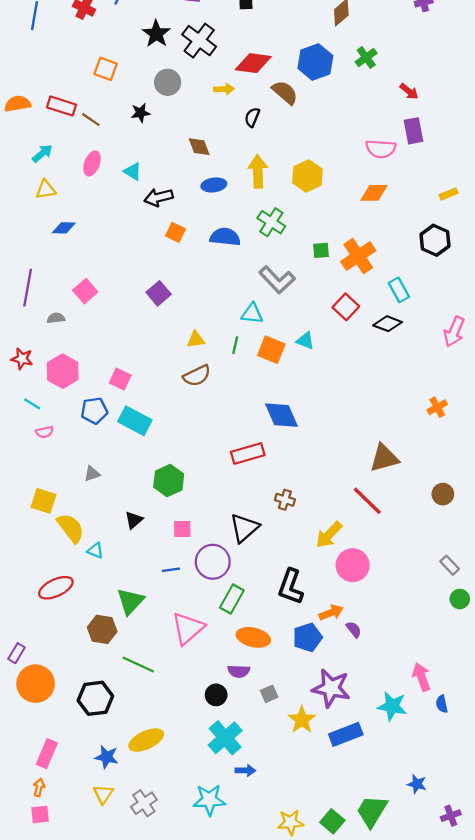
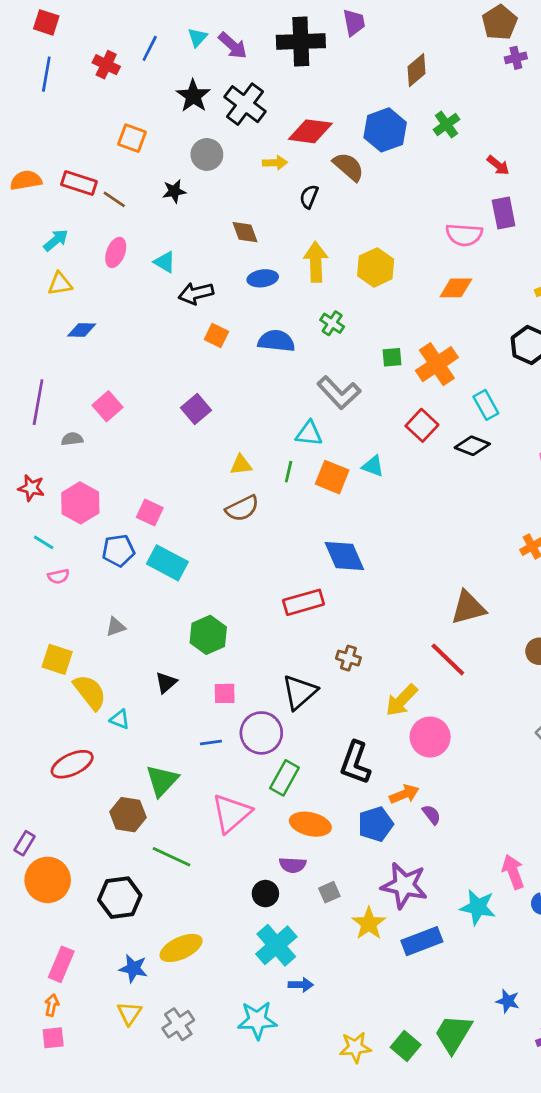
green cross: (271, 222) -> (332, 323), size x0.7

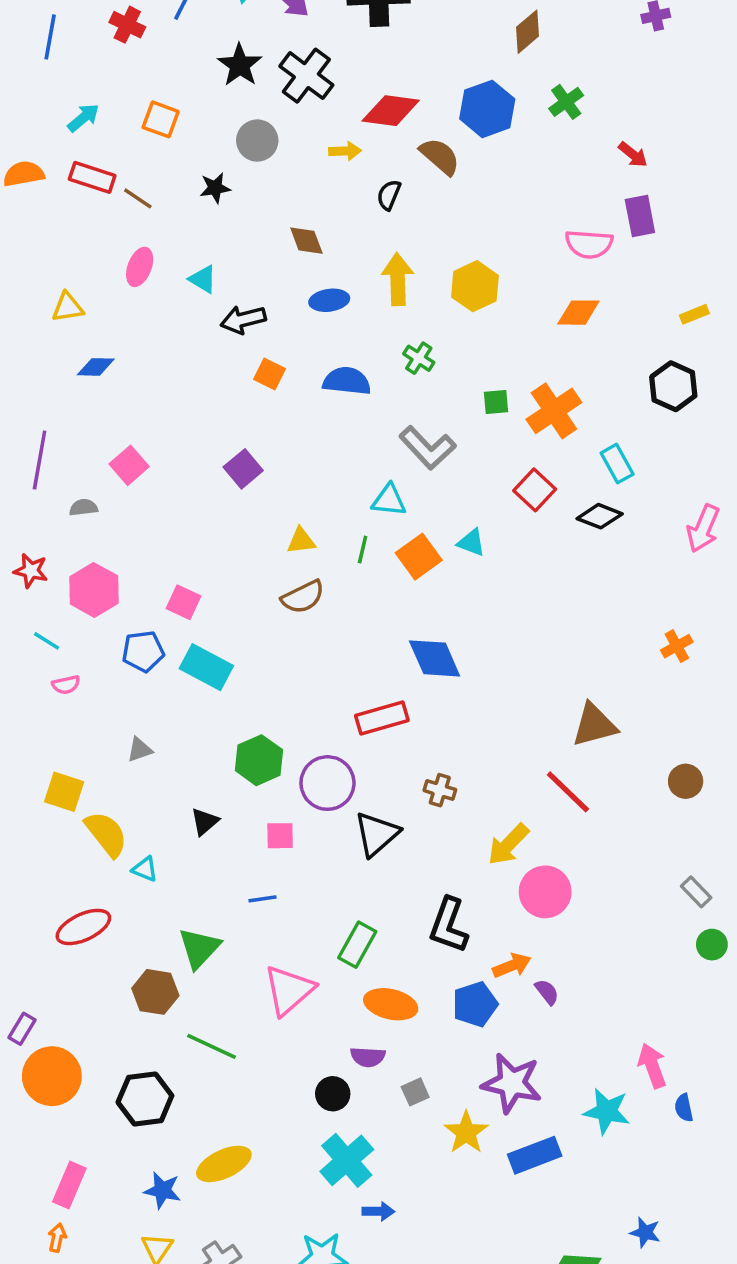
cyan arrow: (56, 240) -> (83, 118), moved
orange square: (332, 477) -> (419, 557), turned 32
purple circle: (261, 733) -> (327, 783), moved

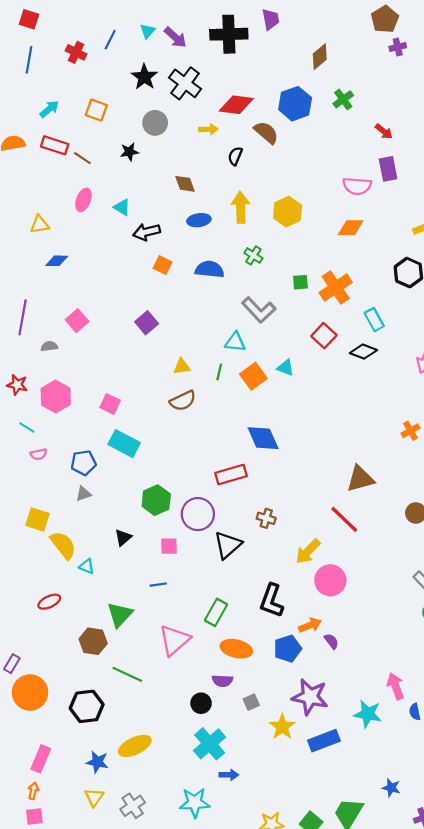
blue pentagon: (143, 651) -> (83, 463), moved
red ellipse: (83, 927) -> (49, 602), size x0.7

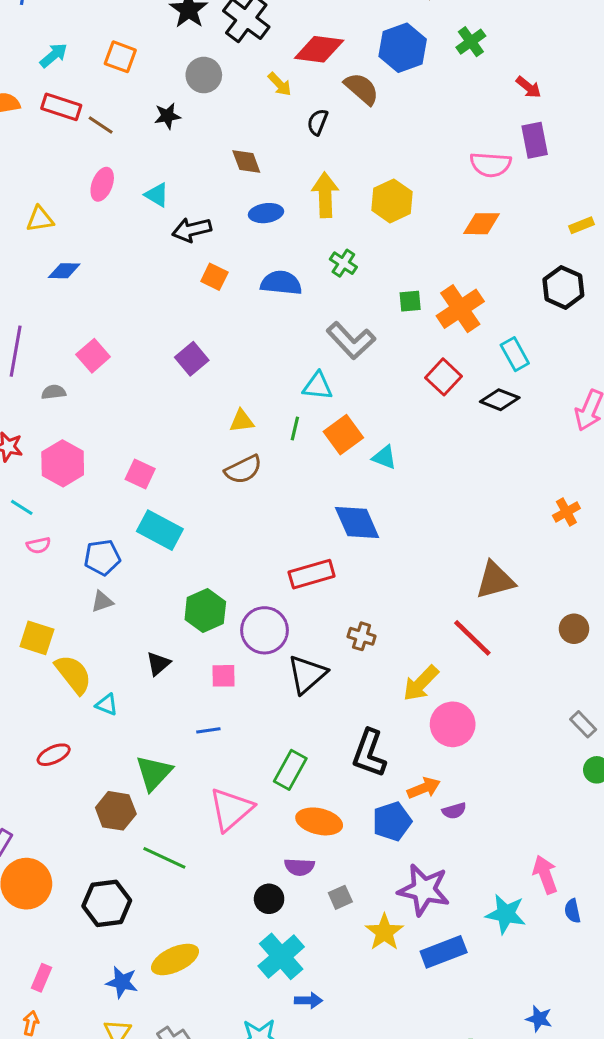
yellow arrow: (209, 129) -> (280, 84), turned 48
cyan triangle: (285, 368) -> (384, 457), moved
purple semicircle: (331, 641) -> (454, 811), turned 112
pink rectangle: (41, 759) -> (41, 978), size x0.7

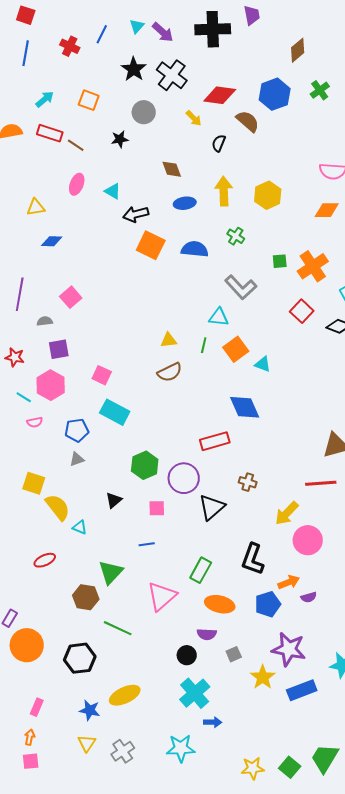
orange square: (214, 277) -> (151, 245), size x1.6
purple square: (192, 359) -> (59, 349), moved, turned 30
pink hexagon: (63, 463) -> (51, 385), moved
red line: (472, 638) -> (321, 483), turned -48

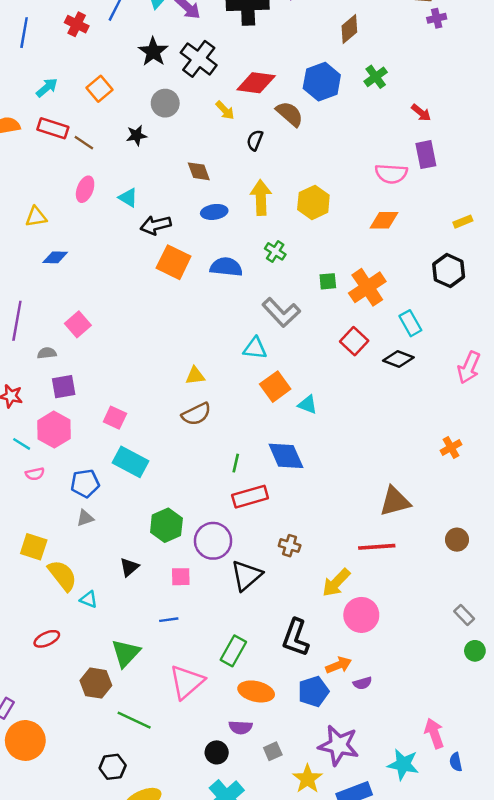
orange square: (89, 100) -> (99, 89), turned 30
green line: (204, 345) -> (236, 463), moved
black hexagon: (80, 658) -> (113, 767), moved, size x0.7

